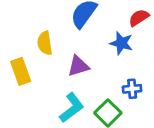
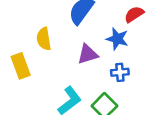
purple triangle: (78, 66) -> (88, 54), moved
blue cross: (132, 89) -> (120, 72), moved

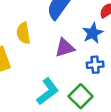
blue star: (117, 39) -> (93, 33), turned 30

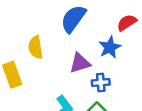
blue cross: (95, 65) -> (101, 83), moved

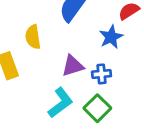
purple triangle: (80, 63) -> (73, 66), moved

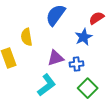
green square: (97, 108) -> (88, 88), moved

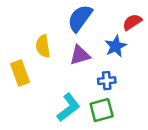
purple triangle: (56, 58) -> (80, 55), moved
green square: (88, 88) -> (102, 110), moved, turned 30

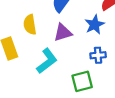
blue cross: (107, 81) -> (98, 55), moved
cyan L-shape: (68, 107) -> (47, 61), moved

